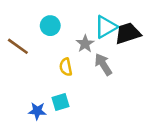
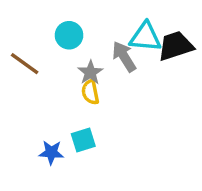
cyan triangle: (106, 27) -> (145, 37), turned 35
gray star: (85, 44) -> (90, 73), moved
gray arrow: (103, 64) -> (124, 57), moved

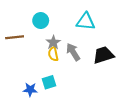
black trapezoid: (176, 46) -> (103, 55), moved
gray arrow: (124, 57) -> (73, 52), moved
brown line: (25, 64) -> (15, 37), turned -42

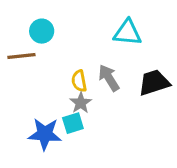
cyan circle: (41, 21) -> (42, 31), moved
gray star: (53, 42) -> (81, 103), moved
blue star: (30, 90) -> (45, 134), size x1.5

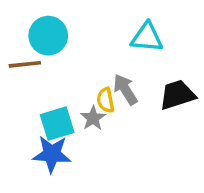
cyan circle: (42, 31) -> (48, 36), size x1.4
yellow semicircle: (79, 81) -> (106, 100), moved
cyan square: (73, 123) -> (57, 124), moved, size x1.4

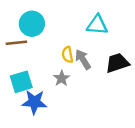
yellow semicircle: (106, 100) -> (68, 55), moved
cyan square: (57, 124) -> (21, 82), moved

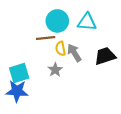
cyan circle: (32, 24) -> (57, 21), moved
brown line: (16, 43) -> (46, 38), moved
blue star: (34, 102) -> (17, 91), moved

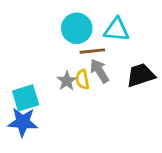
brown line: (46, 38) -> (92, 51), moved
yellow semicircle: (60, 49) -> (82, 79), moved
gray star: (55, 70) -> (67, 81), moved

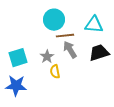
cyan triangle: (117, 30) -> (94, 25), moved
yellow semicircle: (82, 79) -> (55, 72), moved
cyan square: (26, 98) -> (18, 58), moved

